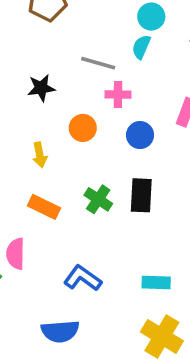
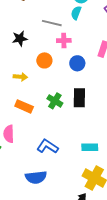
yellow arrow: (40, 155) -> (20, 77), turned -72

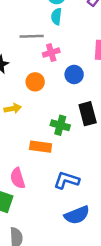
orange rectangle: (24, 106) -> (41, 147), moved
blue semicircle: (36, 177) -> (77, 215), moved

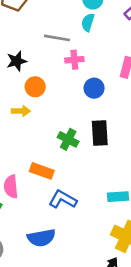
orange circle: (35, 82) -> (35, 87), moved
orange rectangle: (41, 147) -> (42, 171), moved
blue semicircle: (77, 215) -> (41, 238), moved

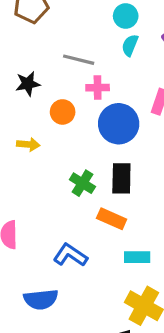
cyan semicircle: (88, 22) -> (130, 45), moved
orange circle: (35, 87) -> (63, 112), moved
blue circle: (94, 88) -> (119, 124), size x1.6
orange rectangle: (42, 171) -> (112, 219), moved

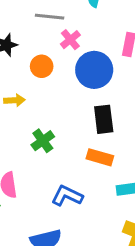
pink cross: (98, 88) -> (70, 40), turned -30
green cross: (82, 183) -> (43, 141), moved, turned 30

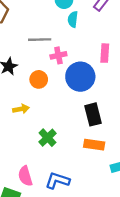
pink cross: (70, 40) -> (58, 55), turned 35
blue L-shape: (67, 196) -> (57, 181), moved

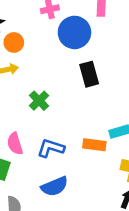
orange circle: (39, 79) -> (14, 42), moved
orange rectangle: (94, 145) -> (94, 145), moved

